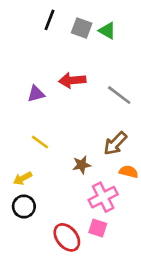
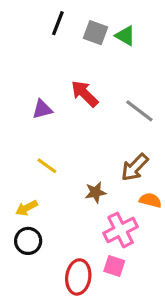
red arrow: (72, 80) -> (85, 94), turned 50
red ellipse: (67, 237) -> (78, 277), turned 48

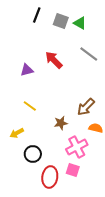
gray line: (139, 111) -> (89, 54), moved
black circle: (28, 241) -> (33, 154), moved

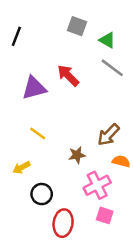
black line: (37, 15) -> (16, 36), moved
green triangle: (80, 23) -> (107, 40), moved
purple triangle: (27, 70) -> (34, 88), size x1.5
pink square: (73, 170) -> (105, 215), moved

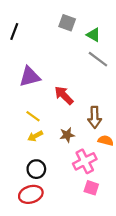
red arrow: (68, 75) -> (64, 95), moved
brown arrow: (109, 135) -> (95, 117), turned -45
yellow arrow: (21, 168) -> (35, 136), moved
red ellipse: (63, 223) -> (31, 194), moved, turned 65

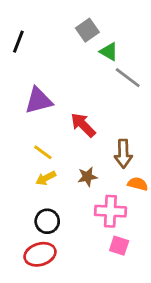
gray square: (67, 23) -> (87, 30), turned 35
green triangle: (94, 35) -> (109, 52), moved
pink cross: (85, 161) -> (110, 211), turned 30

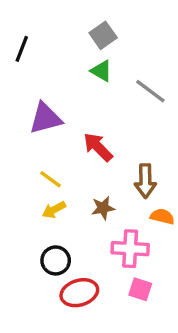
green triangle: (109, 52) -> (101, 71), moved
red ellipse: (40, 254) -> (79, 293), moved

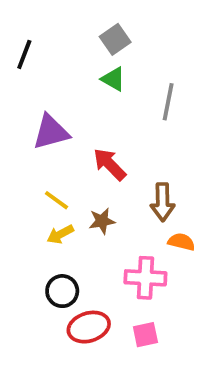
gray line: (150, 91) -> (168, 102), turned 64
brown star: (103, 208) -> (102, 221), moved
pink square: (140, 289) -> (145, 335), moved, turned -30

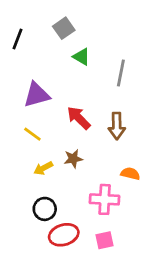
gray square: (115, 39) -> (64, 28), moved
yellow line: (57, 200) -> (32, 134), moved
brown arrow: (163, 202) -> (117, 126), moved

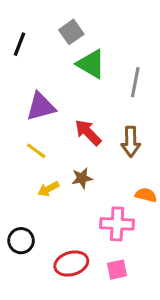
green triangle: (81, 57) -> (91, 64), size x1.5
black circle: (45, 209) -> (21, 241), moved

